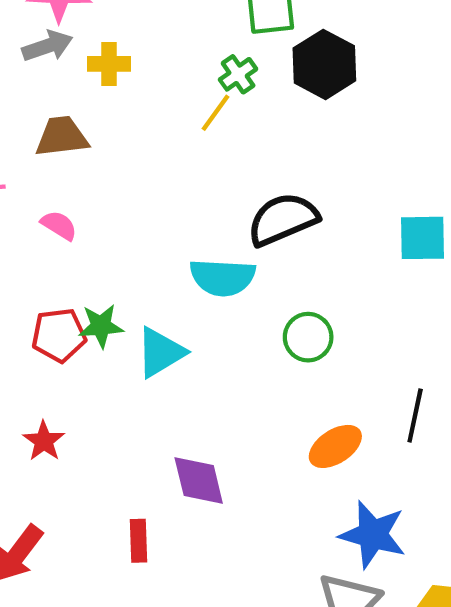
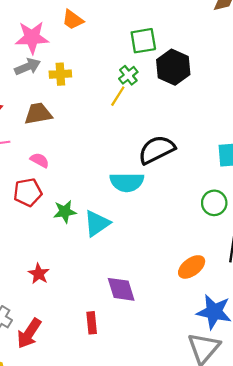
red pentagon: (59, 335) -> (28, 192), moved
green circle: (308, 337) -> (214, 203), moved

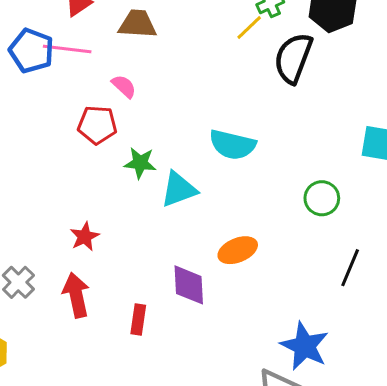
black semicircle: (157, 150) -> (293, 58), moved, turned -57
green circle: (214, 203) -> (322, 198), moved
orange ellipse: (192, 267) -> (238, 250), moved
red arrow: (29, 333) -> (76, 295), moved, turned 120

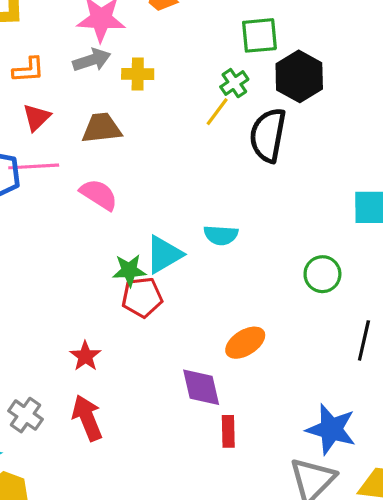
pink semicircle: (124, 86) -> (99, 195), size x1.4
red pentagon: (97, 125) -> (142, 297), moved
cyan semicircle: (232, 145) -> (221, 235), size x0.7
cyan triangle: (179, 189) -> (164, 254), moved
red rectangle: (138, 319) -> (228, 431), moved

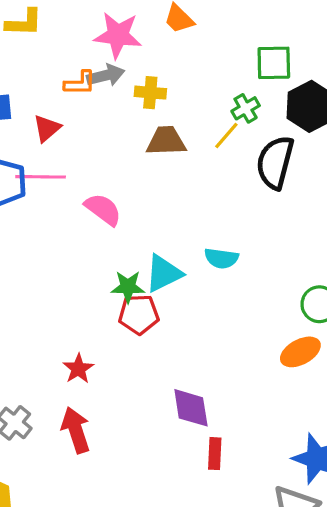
orange L-shape: (28, 70) -> (80, 83), moved
brown trapezoid: (102, 128) -> (166, 141), moved
orange ellipse: (245, 343) -> (300, 352), moved

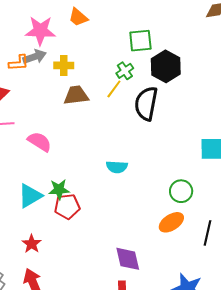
cyan triangle: (164, 273) -> (30, 196), moved
purple diamond: (191, 408) -> (128, 259), moved

